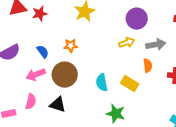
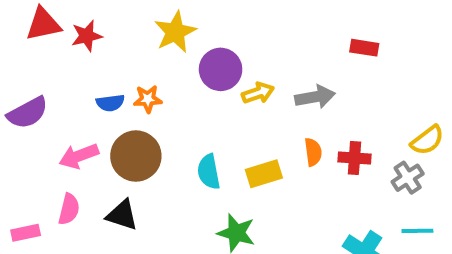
purple circle: (137, 19) -> (221, 69), moved
blue semicircle: (43, 52) -> (110, 103), moved, turned 120
orange semicircle: (148, 66) -> (313, 152), moved
yellow rectangle: (130, 84) -> (264, 174), turned -48

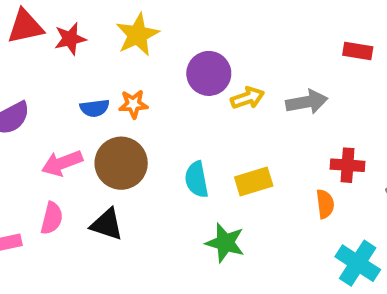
yellow star: (175, 32) -> (137, 35), moved
orange semicircle: (313, 152) -> (325, 204), moved

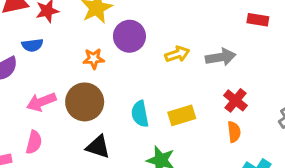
purple circle: (209, 73) -> (129, 36), moved
blue semicircle: (95, 108) -> (32, 45), moved
red cross: (348, 165) -> (236, 100), moved, turned 35
black triangle: (107, 224) -> (98, 147), moved

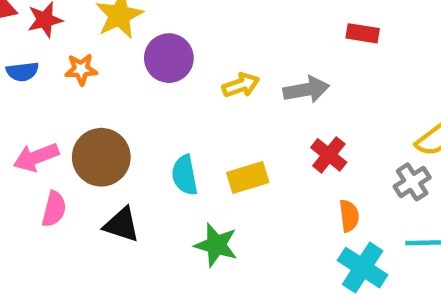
orange star: (94, 59) -> (81, 69), moved
orange semicircle: (234, 132) -> (349, 216), moved
pink semicircle: (34, 142) -> (54, 209), moved

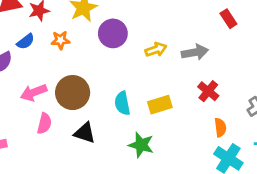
red rectangle: (363, 33) -> (228, 19), turned 48
blue semicircle: (22, 72) -> (26, 42), turned -30

